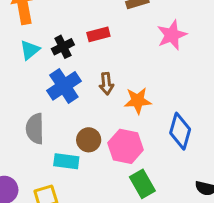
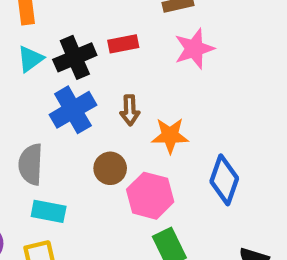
pink star: (172, 35) -> (194, 49), moved
black cross: (63, 47) -> (75, 57), size x1.4
brown circle: (89, 140) -> (110, 168), moved
cyan rectangle: (66, 161) -> (49, 211), moved

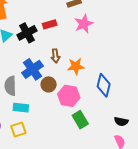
blue cross: (73, 110) -> (33, 69), moved

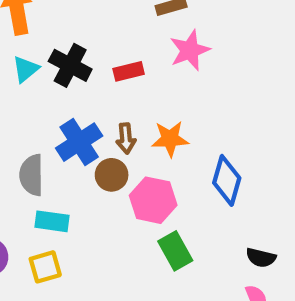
red rectangle: (50, 24) -> (129, 71), moved
black cross: (27, 33) -> (70, 65), turned -36
brown arrow: (55, 56) -> (126, 138), moved

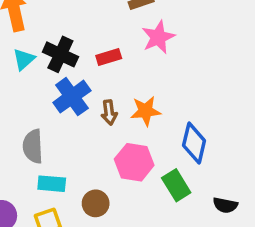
blue cross: (79, 142) -> (72, 97), moved
brown circle: (112, 175) -> (96, 203), moved
green rectangle: (175, 251) -> (176, 185), moved

